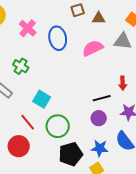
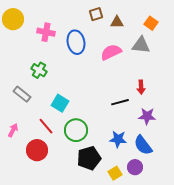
pink cross: (28, 28) -> (46, 32), turned -30
purple circle: (99, 118) -> (135, 167), moved
blue star: (100, 148) -> (118, 139), moved

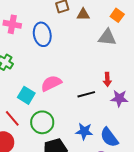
pink semicircle: (111, 52) -> (51, 83), moved
purple star: (147, 116) -> (119, 98), moved

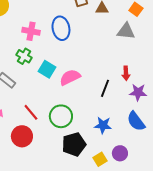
pink cross: (12, 24) -> (31, 31), moved
black line: (86, 94) -> (105, 88), turned -54
cyan square: (26, 95) -> (47, 69), moved
blue semicircle: (109, 137) -> (136, 121), moved

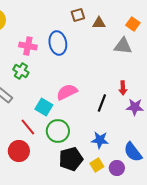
cyan square: (47, 69) -> (44, 107), moved
blue semicircle: (136, 121) -> (133, 152), moved
yellow square: (100, 159) -> (97, 165), moved

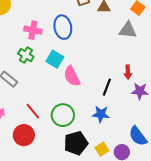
pink semicircle: (67, 92) -> (72, 76), turned -90
cyan square: (44, 107) -> (55, 59), moved
blue star: (100, 140) -> (101, 114), moved

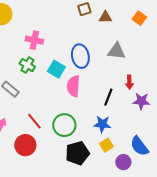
blue ellipse: (63, 27) -> (80, 56), moved
gray triangle: (128, 30) -> (116, 51), moved
pink semicircle: (72, 76) -> (73, 86), turned 30
yellow square: (102, 149) -> (106, 145), moved

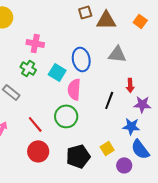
brown triangle: (105, 17) -> (106, 20), size x1.5
blue star: (102, 124) -> (131, 126), moved
green circle: (64, 125) -> (66, 116), moved
red circle: (25, 145) -> (38, 151), moved

